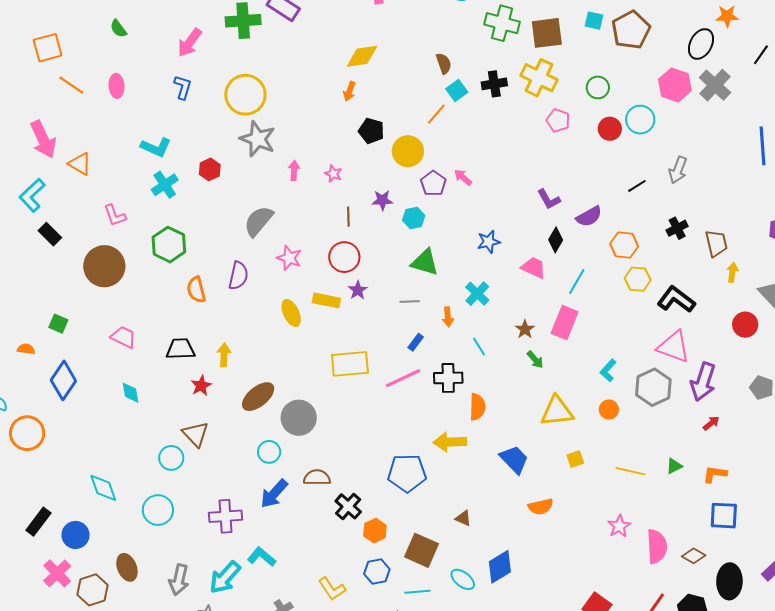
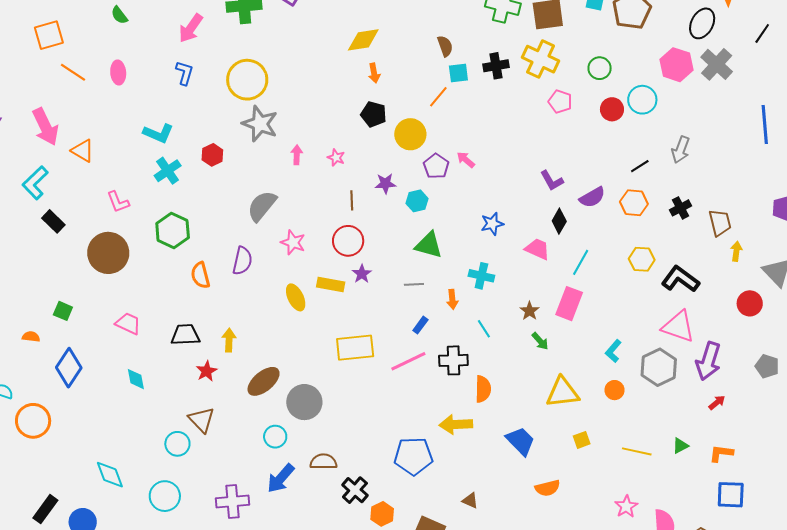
orange arrow: (349, 91) -> (374, 73), moved, turned -30
cyan square: (457, 91) -> (458, 73), turned 30
orange hexagon: (624, 245) -> (634, 203), moved
cyan cross: (477, 294) -> (481, 276), turned -30

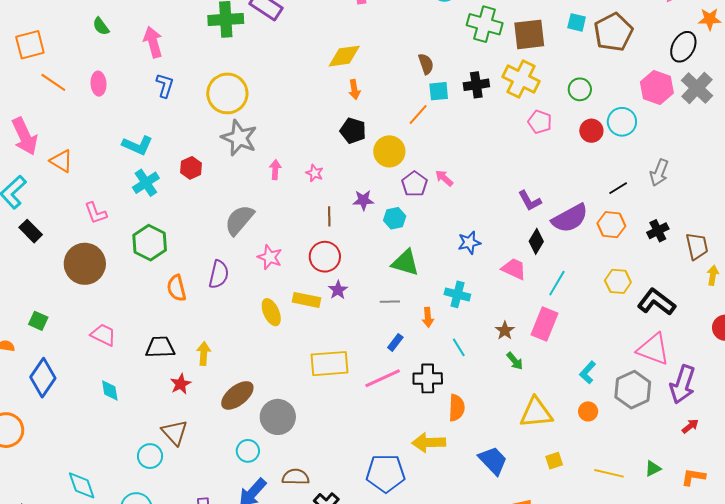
pink arrow: (191, 28) -> (153, 42), moved, turned 128
purple semicircle: (592, 197) -> (570, 218), size x1.4

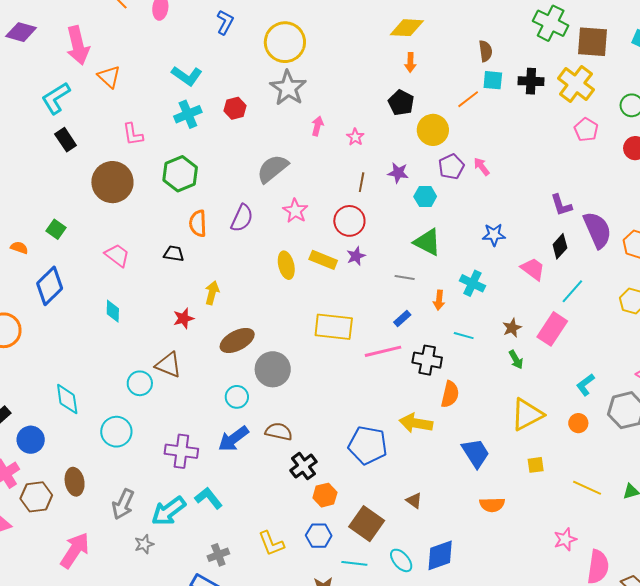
purple semicircle: (570, 218) -> (597, 230), turned -96
black trapezoid: (160, 347) -> (174, 254), moved, size x0.7
cyan line: (459, 347) -> (464, 336), turned -54
yellow triangle: (536, 413) -> (527, 414), turned -33
brown triangle: (175, 432) -> (168, 365), turned -36

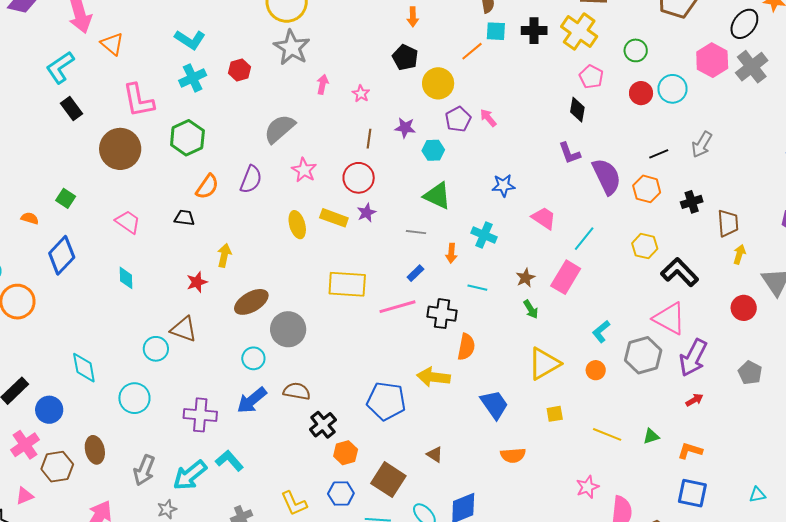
pink L-shape: (133, 134) -> (138, 100), size x1.5
orange semicircle: (198, 223) -> (207, 187), turned -140
black diamond: (560, 246) -> (577, 110), moved, turned -30

